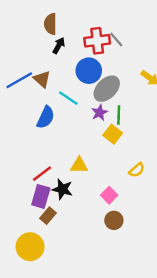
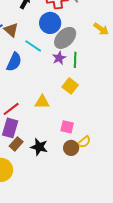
yellow square: (113, 134) -> (70, 86), moved
yellow semicircle: (137, 170) -> (84, 142), moved
black star: (62, 189) -> (39, 147), moved
pink square: (109, 195) -> (67, 127), turned -32

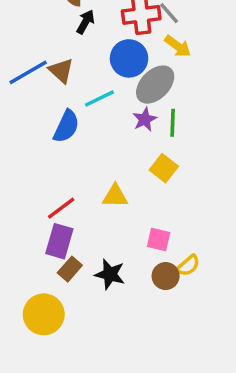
yellow arrow: (101, 29) -> (178, 46), moved
cyan line: (33, 46) -> (99, 98), turned -60

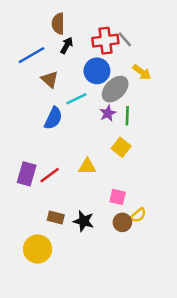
yellow arrow: (178, 46) -> (142, 72), moved
blue line: (28, 72) -> (32, 55), moved
purple rectangle: (59, 241) -> (27, 174), moved
brown rectangle: (70, 269) -> (56, 218), turned 63

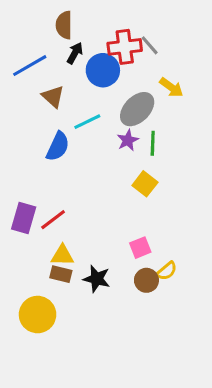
blue circle: (97, 71) -> (103, 70), moved
yellow triangle: (87, 167) -> (62, 255), moved
pink square: (118, 197) -> (140, 248), turned -35

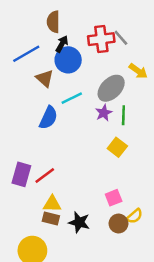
blue circle: (103, 70) -> (68, 60), moved

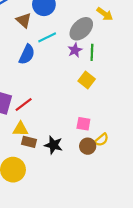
pink square: (114, 198) -> (83, 124), turned 32
yellow triangle: (52, 204) -> (20, 129), moved

